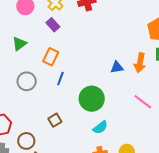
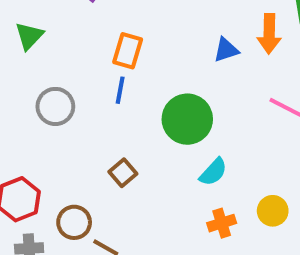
orange rectangle: (51, 57) -> (128, 51), moved

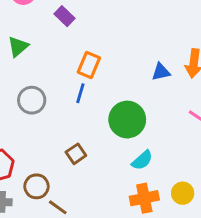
orange cross: (222, 223) -> (144, 198), size x1.4

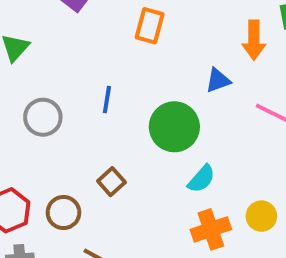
orange rectangle: (89, 65) -> (150, 26), moved
blue triangle: (161, 72) -> (218, 80), moved
brown circle: (36, 186) -> (63, 213), moved

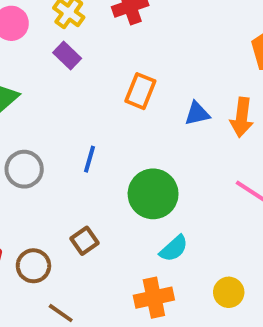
blue triangle: (218, 80) -> (197, 114), moved
orange cross: (211, 229) -> (154, 298), moved

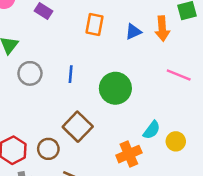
gray circle: (24, 169) -> (30, 73), moved
brown square: (84, 241) -> (78, 127), size x1.6
cyan semicircle: (174, 248) -> (152, 130), moved

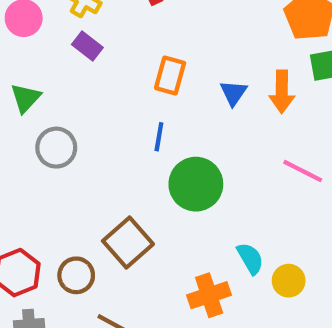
blue triangle: (133, 32) -> (234, 93), turned -36
blue line: (71, 74) -> (159, 137), moved
cyan semicircle: (152, 130) -> (250, 258), turned -72

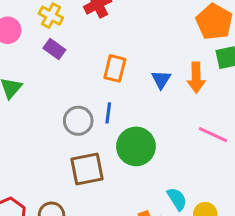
gray circle: (56, 148) -> (78, 121), moved
brown square: (128, 243) -> (87, 169), moved, turned 32

